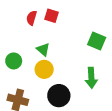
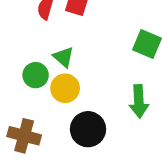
green circle: (14, 61) -> (36, 75), moved

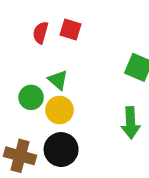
black circle: (88, 129) -> (61, 150), moved

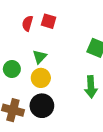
green triangle: (58, 80) -> (40, 57), turned 32
green circle: (31, 97) -> (12, 69), moved

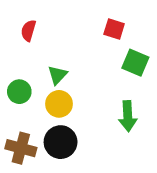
red square: (49, 21) -> (114, 29), moved
red semicircle: (27, 23) -> (28, 31), moved

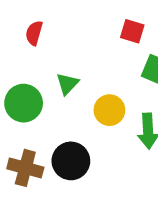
green circle: (19, 92) -> (24, 103), size x1.4
yellow circle: (59, 104) -> (109, 110), moved

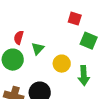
red semicircle: (34, 33) -> (19, 38), moved

